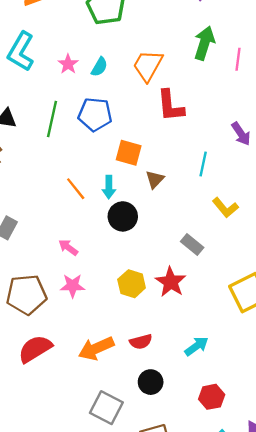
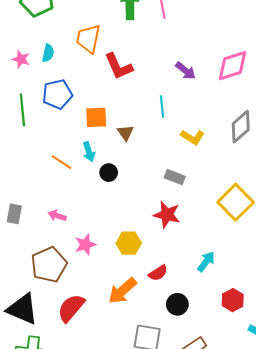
black circle: (123, 216) -> (109, 173), size x0.7
pink arrow: (68, 247) -> (57, 216), moved
yellow hexagon: (132, 284) -> (129, 243), moved

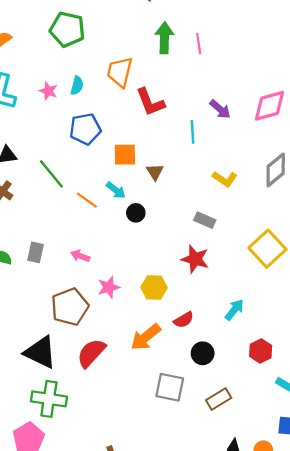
cyan line: (162, 106) -> (192, 132), moved
green line: (22, 110) -> (51, 174), moved, turned -36
cyan arrow: (89, 152) -> (116, 190), turned -36

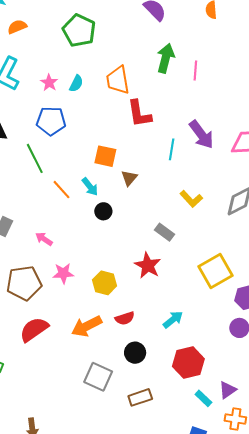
orange trapezoid: (120, 72) -> (118, 80), turned -36
purple arrow: (220, 109) -> (201, 135), size x1.4
blue pentagon: (85, 129) -> (51, 121), moved
red hexagon: (261, 351) -> (188, 363), size x1.4

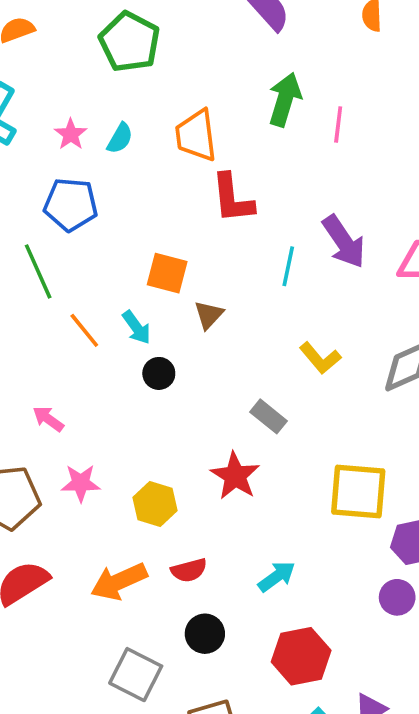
yellow square: (216, 271) -> (358, 491), turned 32

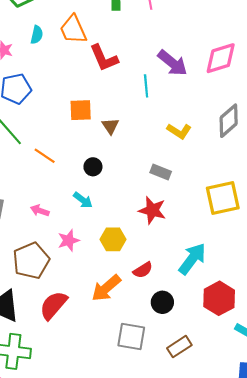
cyan semicircle: (120, 138) -> (37, 35), moved
cyan arrow: (136, 327) -> (83, 200), moved
cyan arrow: (277, 577) -> (192, 259), size x1.5

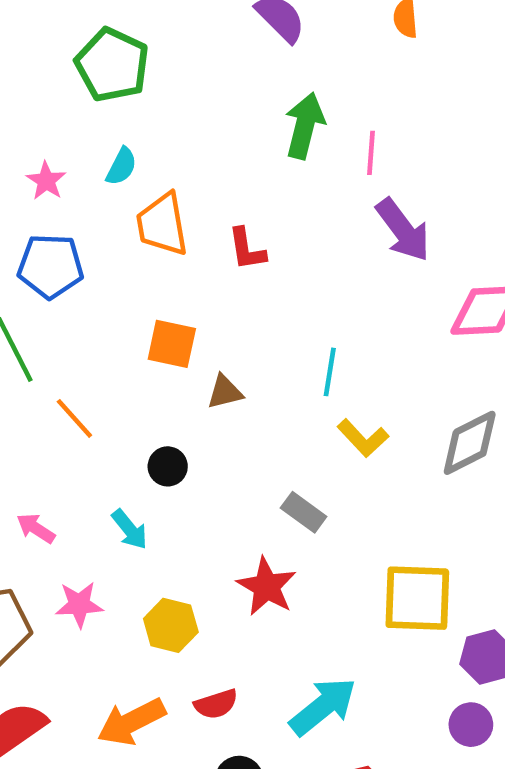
orange trapezoid: (73, 29) -> (162, 224), moved
red L-shape: (104, 58) -> (247, 249), size x0.7
purple arrow: (172, 63) -> (403, 230), moved
cyan line: (146, 86) -> (330, 372), moved
brown triangle: (110, 126) -> (225, 392), turned 36

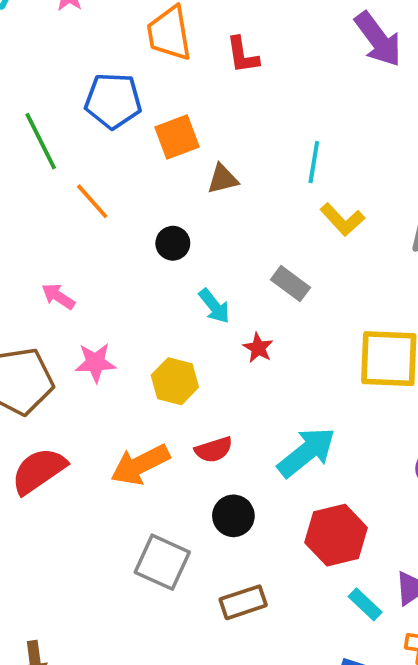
blue pentagon: (50, 266) -> (113, 101), moved
orange square: (172, 344) -> (177, 137), turned -33
cyan arrow: (130, 529) -> (214, 306), moved
red star: (267, 587) -> (258, 348), size x0.6

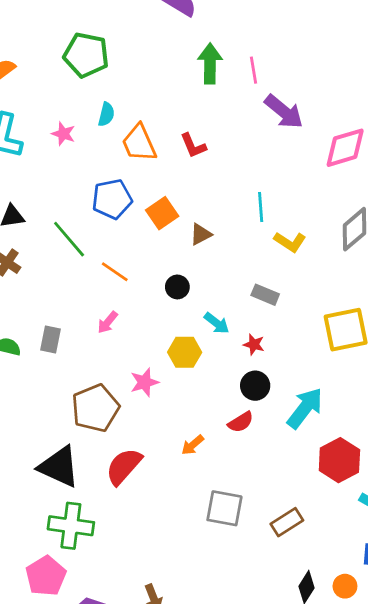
pink arrow: (58, 296) -> (108, 322), moved, turned -70
yellow hexagon: (175, 381) -> (185, 352), moved
orange arrow: (140, 465) -> (193, 445), size x0.6
black circle: (233, 516) -> (255, 386), moved

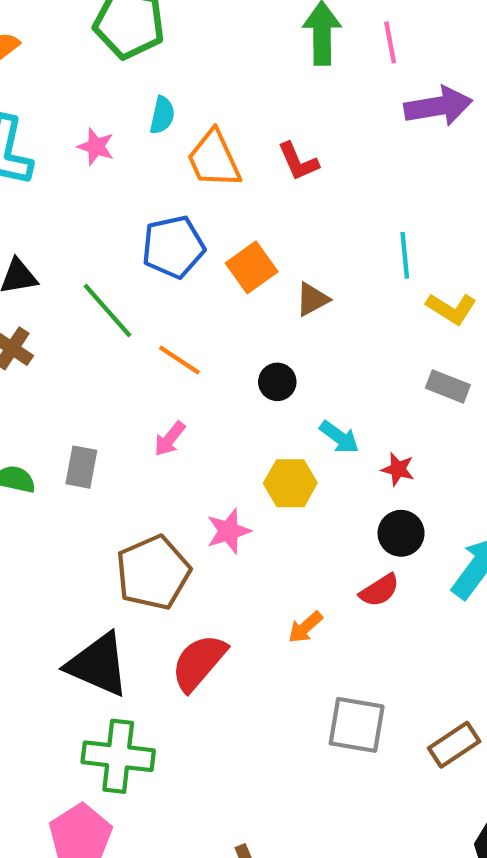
purple arrow: (284, 112) -> (438, 106), turned -48
gray rectangle: (265, 295) -> (448, 386), moved

